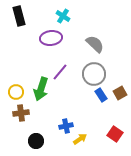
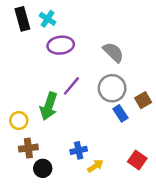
cyan cross: (63, 16) -> (47, 19), moved
yellow circle: (16, 92) -> (19, 121), moved
brown square: (120, 93) -> (143, 100), moved
brown cross: (21, 113) -> (28, 148), moved

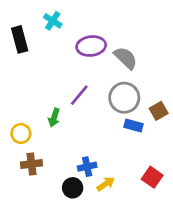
black rectangle: (22, 19) -> (20, 39), moved
purple ellipse: (61, 45) -> (91, 46), moved
green arrow: (49, 106) -> (54, 118), size x0.6
blue rectangle: (120, 113) -> (134, 126), turned -42
black circle: (43, 168) -> (73, 188), moved

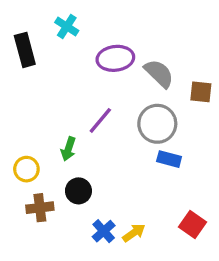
brown square: (159, 111) -> (201, 92), moved, turned 36
blue cross: (87, 167) -> (104, 231), moved, turned -30
black circle: (73, 188) -> (78, 191), moved

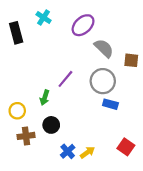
purple ellipse: (115, 58) -> (83, 25), moved, turned -35

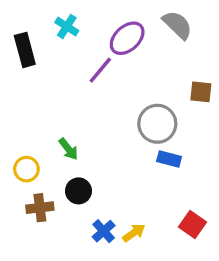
gray semicircle: (104, 48) -> (177, 25), moved
purple line: (65, 79) -> (100, 70), moved
green arrow: (45, 98) -> (68, 149), turned -56

